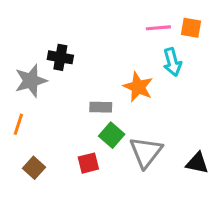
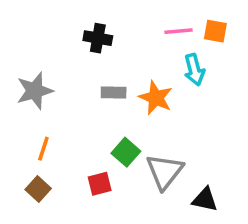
black cross: (60, 57) -> (98, 38), moved
gray rectangle: (101, 107) -> (114, 93), moved
orange line: (18, 124) -> (43, 149), moved
black triangle: (197, 163) -> (205, 200), moved

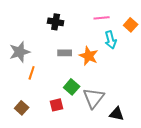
orange square: (215, 31) -> (131, 25), moved, turned 32
orange line: (43, 149) -> (32, 73), moved

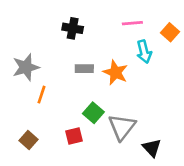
black triangle: (117, 114) -> (152, 148), turned 35

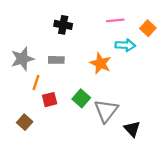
cyan arrow: (144, 52) -> (125, 45), turned -72
gray rectangle: (84, 69) -> (56, 60), moved
red square: (74, 136) -> (50, 100), moved

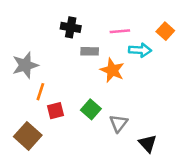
pink line: (115, 20) -> (120, 31), moved
gray rectangle: (56, 60) -> (90, 51), moved
gray triangle: (106, 111) -> (119, 123), size x0.7
brown square: (25, 122) -> (28, 136), size x1.5

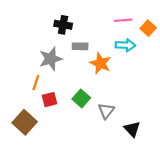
pink line: (120, 31) -> (123, 20), moved
gray star: (25, 65) -> (51, 59), moved

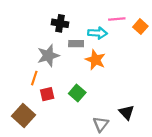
cyan arrow: (125, 45) -> (98, 33), moved
gray triangle: (106, 111) -> (101, 124), moved
black triangle: (132, 129) -> (126, 112), moved

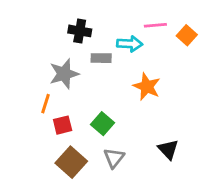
orange star: (95, 60) -> (147, 87), moved
brown square: (24, 116) -> (71, 162), moved
gray triangle: (101, 124) -> (114, 158), moved

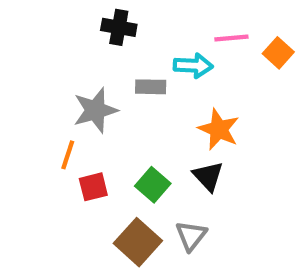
black cross: (80, 31) -> (119, 27), moved
black triangle: (168, 149) -> (208, 176), moved
gray triangle: (114, 158) -> (191, 236), moved
brown square: (71, 162) -> (138, 242), moved

